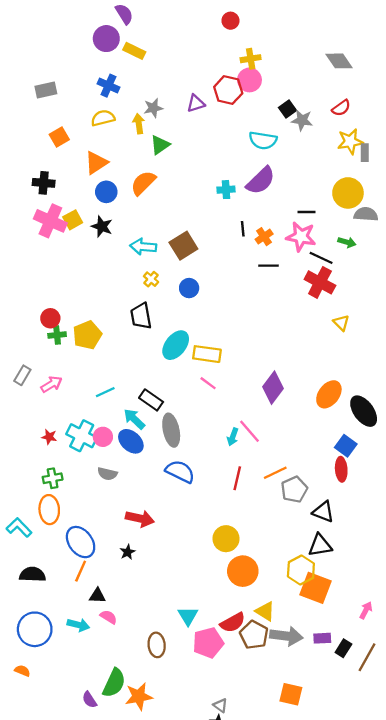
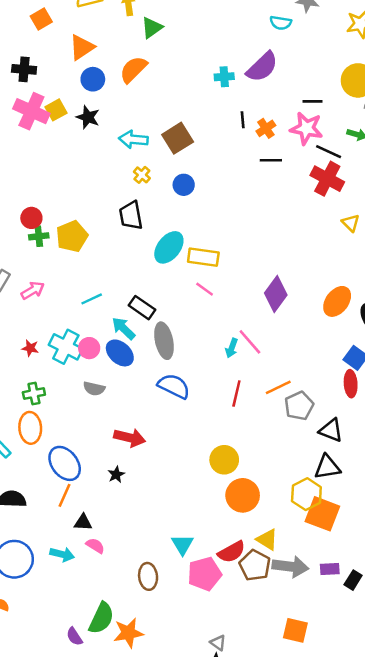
cyan semicircle: (263, 140) -> (281, 23), moved, size x0.7

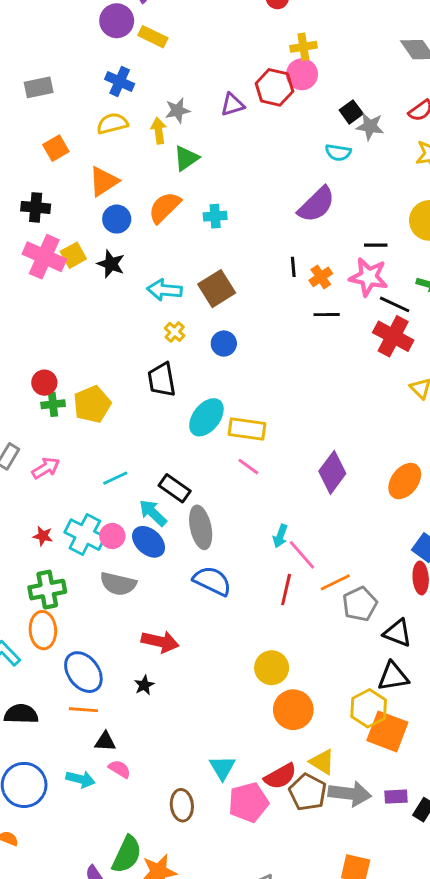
cyan cross: (224, 77) -> (215, 216), moved
pink line: (250, 342) -> (302, 555), moved
gray semicircle: (94, 389) -> (118, 584), size x1.4
green cross: (34, 393) -> (47, 590), size x1.4
orange line: (65, 495) -> (83, 710), turned 70

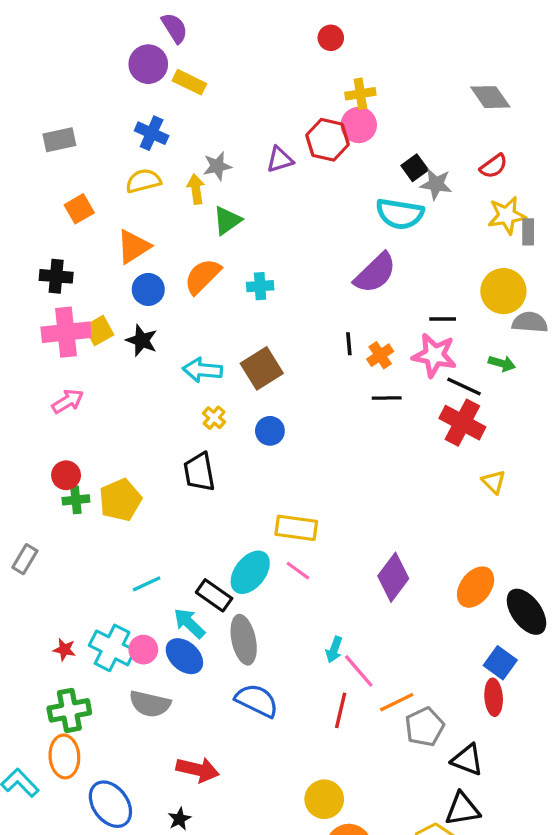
cyan semicircle: (338, 152) -> (400, 214), size x1.6
pink cross: (44, 257) -> (66, 332), turned -30
cyan ellipse: (206, 417) -> (250, 572), moved
pink arrow: (46, 468) -> (68, 401), moved

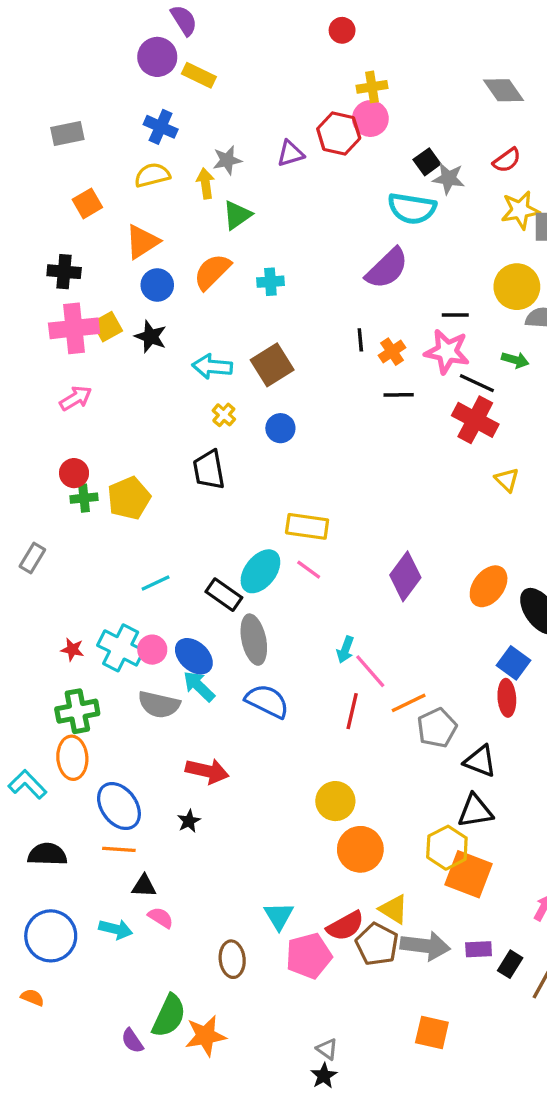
cyan arrow: (189, 623) -> (199, 686), moved

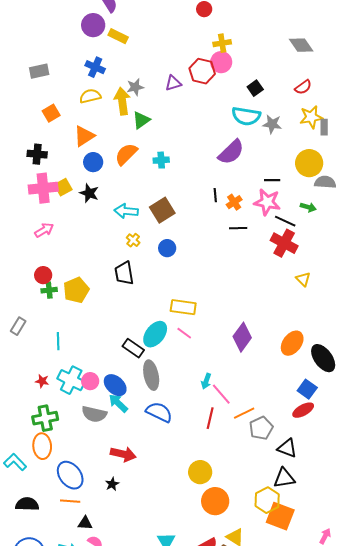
gray star: (449, 178) -> (272, 124), moved
yellow arrow: (206, 183) -> (122, 101), size x1.5
cyan line: (156, 583) -> (58, 341), moved, turned -66
red ellipse: (507, 698) -> (303, 410), turned 65

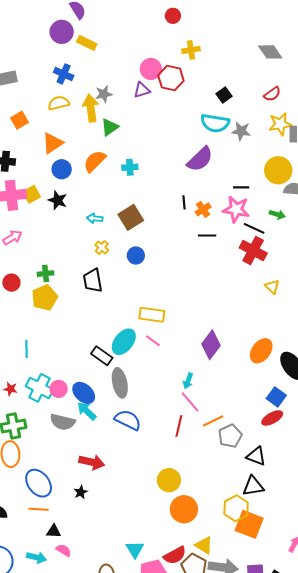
pink circle: (221, 62) -> (151, 69), moved
cyan arrow: (126, 211) -> (95, 218), size x0.7
green cross: (49, 290) -> (46, 274), moved
cyan arrow: (206, 381) -> (188, 381), moved

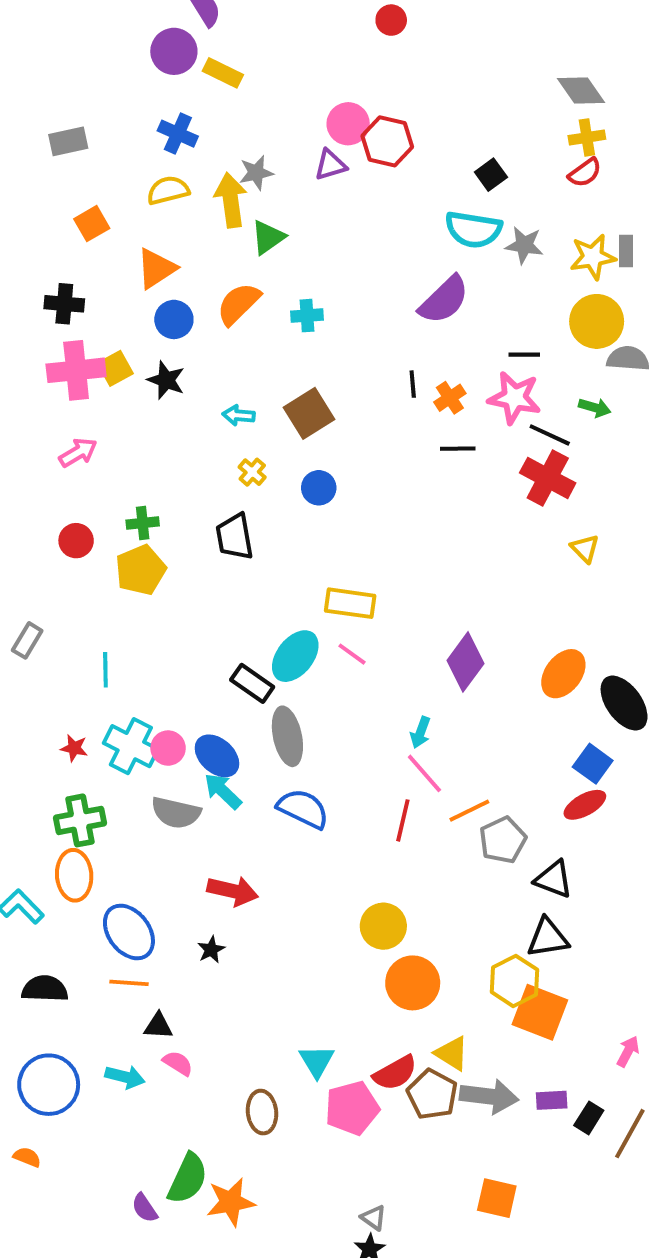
yellow cross: (191, 50) -> (587, 137), moved
yellow star: (280, 124) -> (593, 257), moved

